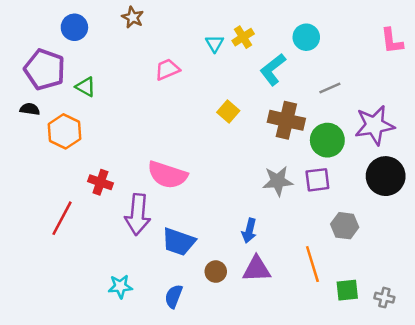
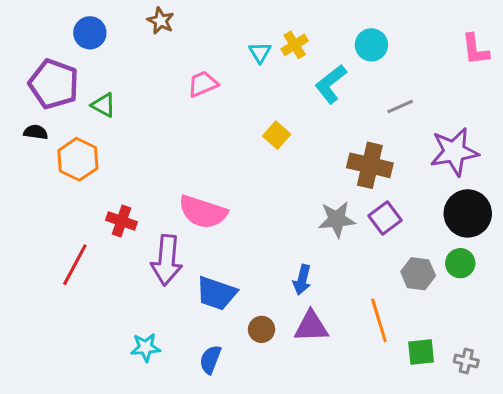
brown cross: (286, 120) -> (370, 165), moved
green circle: (327, 140) -> (460, 263), moved, size x0.7
purple square: (317, 180) -> (385, 218), turned -30

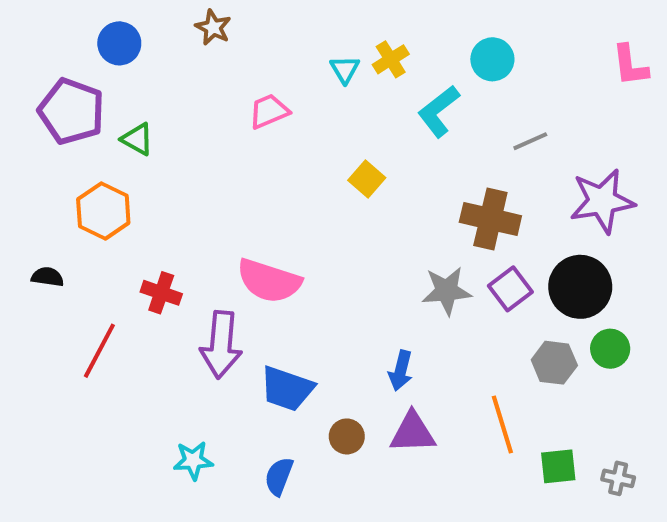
black semicircle: (36, 132) -> (47, 277), moved
black circle: (468, 213) -> (580, 287), moved

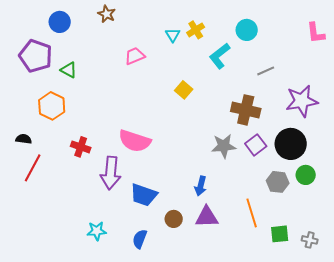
red line: (99, 351) -> (33, 168), moved

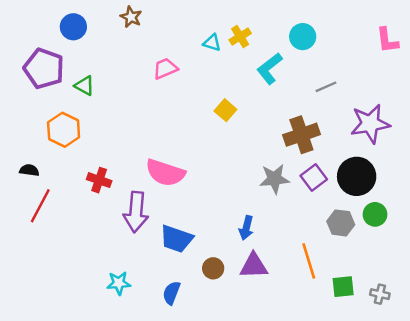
cyan triangle: (173, 35) -> (212, 43), turned -42
brown cross: (246, 110) -> (301, 135), turned -32

